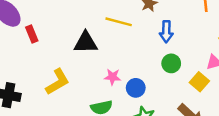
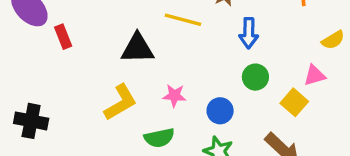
yellow L-shape: (57, 82) -> (120, 102), moved
blue circle: (136, 88) -> (220, 111), moved

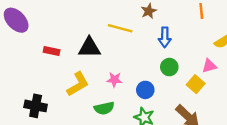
red rectangle: (63, 37) -> (52, 51), moved, turned -56
black cross: (31, 121) -> (36, 106), moved

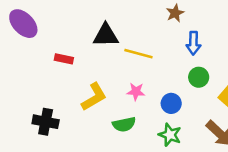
yellow line: (120, 28) -> (138, 54), moved
black triangle: (89, 48) -> (106, 35), moved

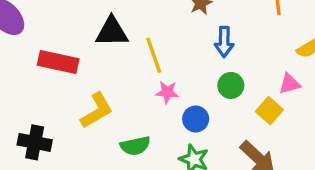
yellow line: (138, 54) -> (154, 55), turned 56
red rectangle: (64, 59) -> (58, 62), size x1.6
pink star: (136, 92) -> (167, 92), moved

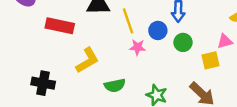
yellow square: (269, 111) -> (210, 60), turned 36
blue circle: (196, 119) -> (158, 30), moved

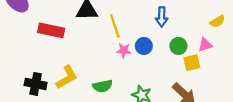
blue circle: (158, 30) -> (144, 46), moved
green circle: (183, 42) -> (178, 46), moved
yellow L-shape: (87, 60) -> (67, 77), moved

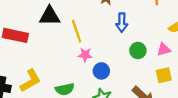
blue circle: (144, 46) -> (101, 71), moved
yellow square: (192, 63) -> (164, 75), moved

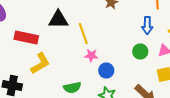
blue arrow: (122, 23) -> (147, 26), moved
yellow L-shape: (30, 81) -> (40, 64), moved

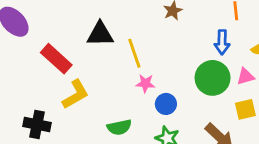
red rectangle: (26, 38) -> (56, 59), turned 30
green circle: (140, 52) -> (213, 78), size x1.6

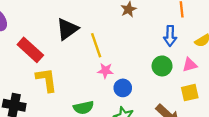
black triangle: (100, 34) -> (67, 29), turned -35
green circle: (213, 78) -> (162, 66), size x0.7
yellow L-shape: (75, 94) -> (47, 80), turned -68

